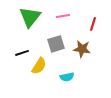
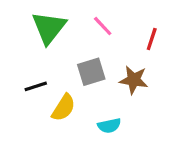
pink line: (63, 16) -> (103, 26), turned 56

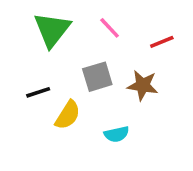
red line: (152, 39) -> (162, 42), turned 50

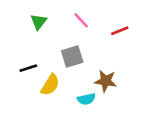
green triangle: (52, 30) -> (39, 22), size x0.6
brown star: (143, 85) -> (106, 81), moved

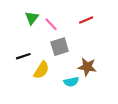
pink line: (81, 20) -> (51, 24), moved
red line: (120, 31) -> (86, 20), moved

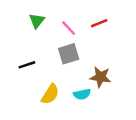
pink line: (51, 24) -> (69, 28), moved
yellow semicircle: (41, 70) -> (50, 94), moved

